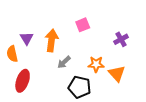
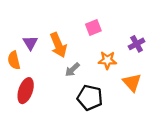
orange arrow: (52, 40) -> (58, 45), turned 150
orange star: (96, 64) -> (107, 60), moved

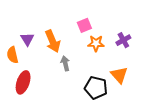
orange star: (107, 60) -> (96, 43), moved
gray arrow: (72, 70) -> (65, 63), turned 120
black pentagon: (90, 98) -> (96, 88), moved

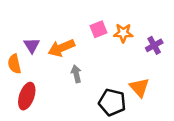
purple cross: (123, 40) -> (154, 45), moved
orange arrow: (53, 41) -> (61, 48), turned 90
orange star: (96, 43) -> (123, 33), moved

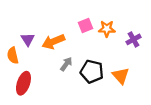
gray arrow: (76, 74) -> (66, 64), turned 48
black pentagon: (112, 102) -> (92, 71), moved

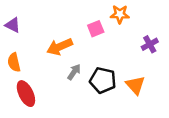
orange star: (107, 29) -> (120, 14), moved
purple triangle: (28, 39) -> (13, 25), moved, turned -32
red ellipse: (23, 83) -> (26, 94), turned -45

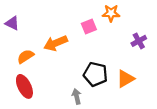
orange semicircle: (14, 62) -> (26, 56), moved, turned 70
gray arrow: (74, 72) -> (77, 96), moved, turned -48
orange triangle: (135, 85) -> (125, 79), turned 42

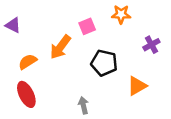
pink square: (89, 26) -> (87, 26), moved
orange arrow: (56, 43) -> (60, 47), turned -30
black pentagon: (95, 74) -> (104, 63), moved

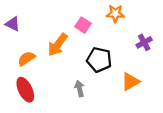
pink square: (87, 26) -> (83, 25), turned -35
gray arrow: (83, 105) -> (80, 89), moved

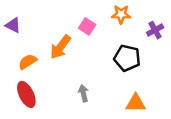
purple cross: (144, 42) -> (155, 30), moved
black pentagon: (99, 60) -> (127, 58), moved
orange triangle: (130, 82) -> (136, 103), moved, turned 30

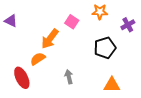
black pentagon: (127, 58) -> (105, 48), turned -30
orange semicircle: (28, 62) -> (38, 59), moved

